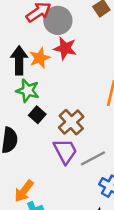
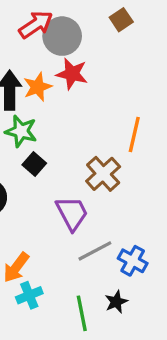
brown cross: (71, 122) -> (103, 174), moved
gray line: (93, 158) -> (95, 251), moved

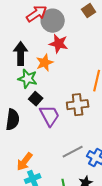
orange star: (37, 87) -> (45, 63), moved
brown cross: (103, 174) -> (78, 105), turned 35
purple trapezoid: (72, 213) -> (50, 116), moved

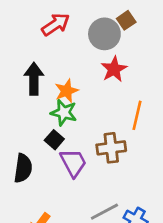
gray circle: (53, 21) -> (104, 34), moved
red star: (59, 44) -> (114, 69), moved, turned 30
green star: (28, 79) -> (64, 113), moved

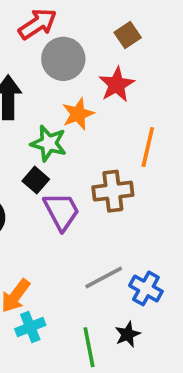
brown square: (126, 20) -> (128, 35), moved
gray circle: (104, 34) -> (63, 59), moved
orange star: (66, 91) -> (78, 114), moved

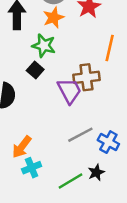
orange star: (78, 114) -> (54, 18), moved
purple trapezoid: (61, 211) -> (69, 91), moved
green line: (89, 347) -> (71, 181), turned 70

